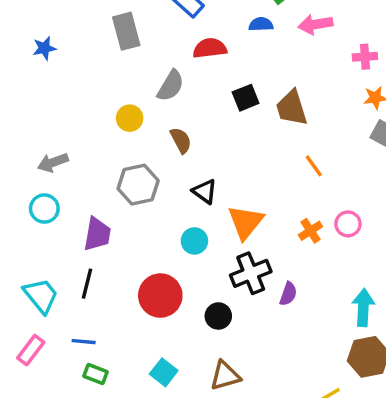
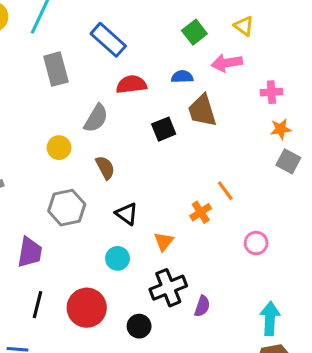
blue semicircle: (261, 24) -> (182, 77), moved
brown trapezoid: (292, 108) -> (202, 111), moved
orange triangle: (246, 222) -> (164, 241), size x0.6
orange cross: (310, 231) -> (201, 212), moved
black line: (87, 284) -> (37, 305), moved

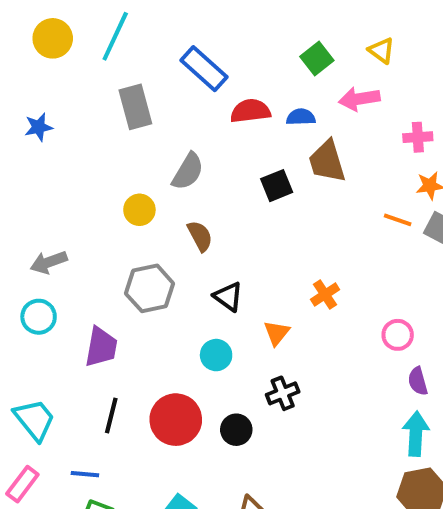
red semicircle: (131, 84) -> (250, 111), moved
orange line: (225, 191) -> (398, 220), moved, turned -35
black cross: (168, 288) -> (283, 393), size x0.7
purple semicircle: (202, 306) -> (418, 381), moved, turned 145
black circle: (139, 326) -> (236, 430), moved

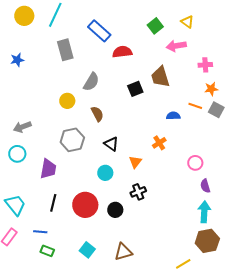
blue semicircle: (301, 117) -> (173, 116), moved

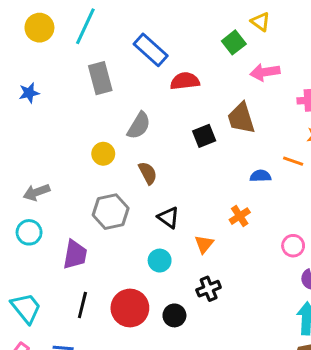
yellow triangle: (187, 22) -> (260, 22), moved

